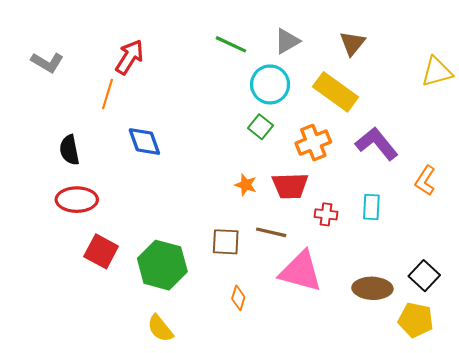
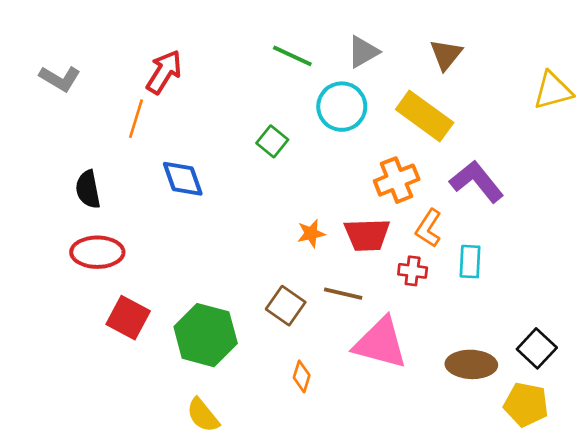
green square: (261, 127) -> (272, 141), moved
orange L-shape: (425, 181) -> (429, 228), moved
orange star: (246, 185) -> (311, 233), turned -30
brown square: (226, 242) -> (286, 306), turned 32

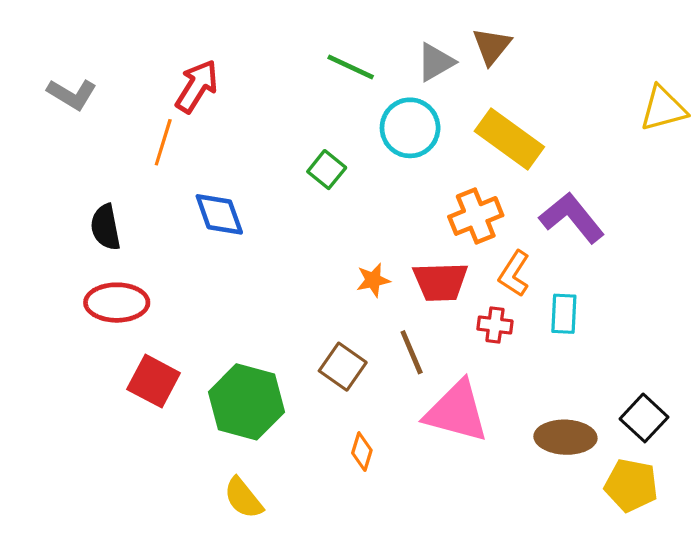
brown triangle: (446, 55) -> (492, 46), moved
brown line: (343, 294) -> (412, 352), turned 54

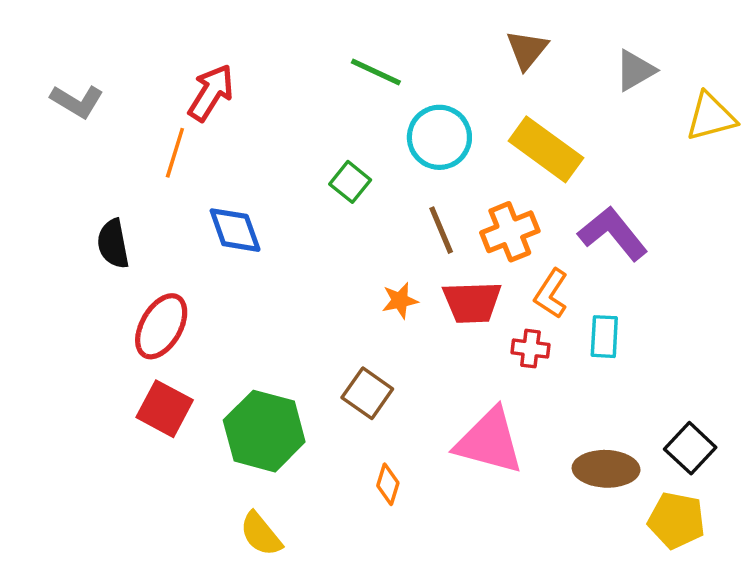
gray triangle: (436, 62) -> (635, 70), moved
red ellipse: (117, 303) -> (161, 326), moved, turned -60
brown line: (412, 352) -> (441, 230), moved

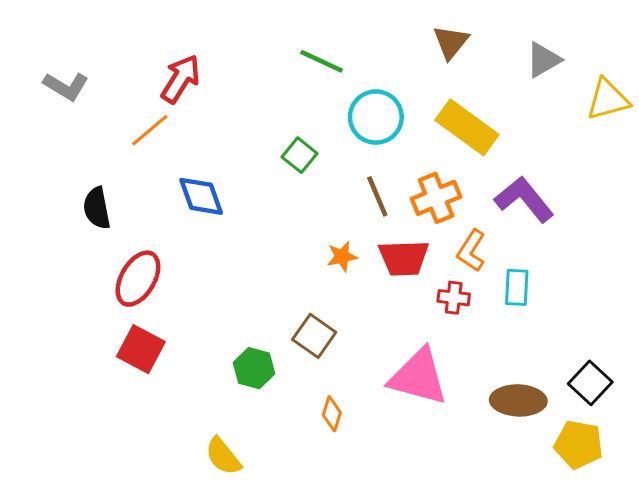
orange line: (175, 153) -> (150, 130), turned 33
green hexagon: (264, 431) -> (254, 368), moved, size x0.6

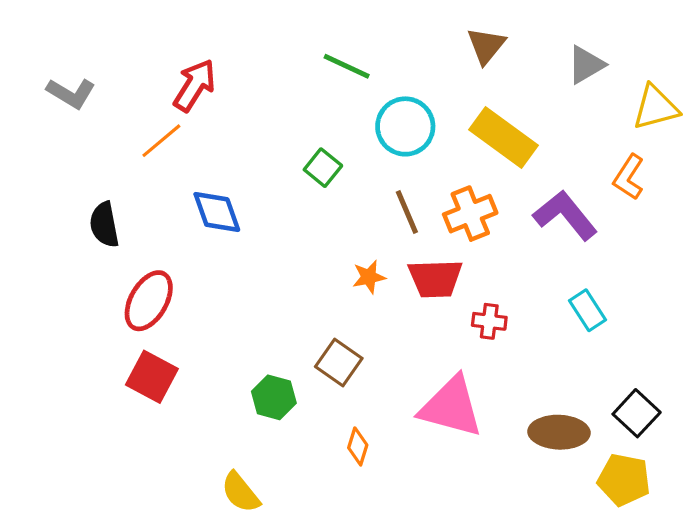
orange L-shape: (471, 251) -> (629, 177), moved
cyan rectangle: (517, 287) -> (587, 310), moved, turned -36

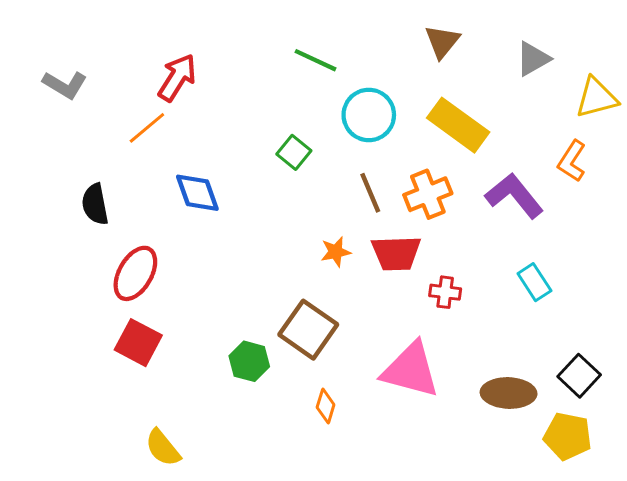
brown square: (339, 362) -> (308, 330), size x1.4
yellow semicircle: (241, 492) -> (163, 448), moved

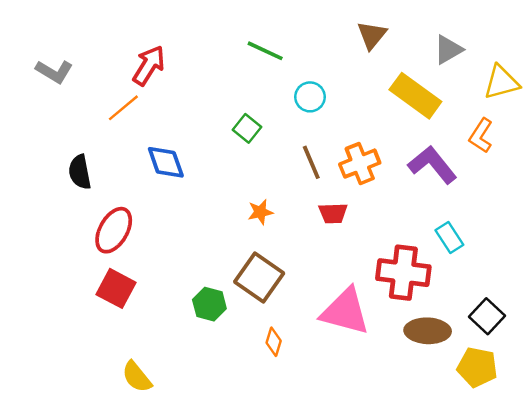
cyan circle: (369, 115) -> (310, 97), size x0.7
yellow rectangle: (458, 125) -> (415, 96), moved
orange star: (336, 252) -> (260, 212), moved
red trapezoid: (396, 253) -> (333, 213), size x0.7
red cross: (445, 292) -> (403, 273), moved, size x2.0

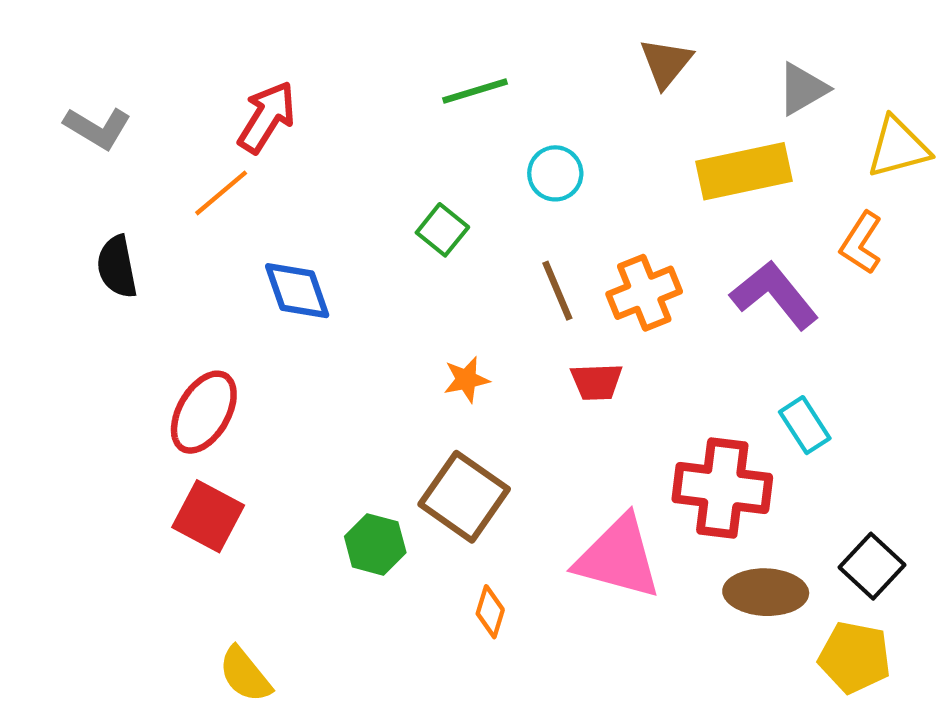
green line: (265, 51) -> (475, 91), turned -42
yellow rectangle: (415, 96) -> (744, 171), turned -48
black semicircle: (80, 172) -> (117, 267), moved

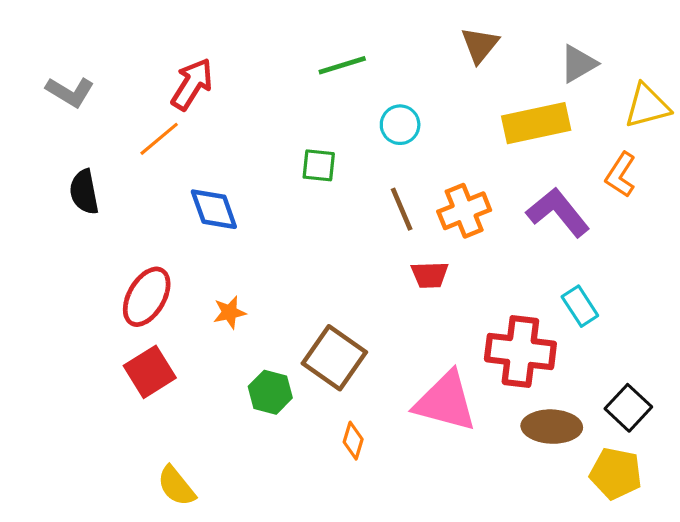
green square: (442, 230) -> (319, 165), turned -33
orange star: (466, 380) -> (230, 312), moved
red square: (208, 516) -> (150, 372), turned 30

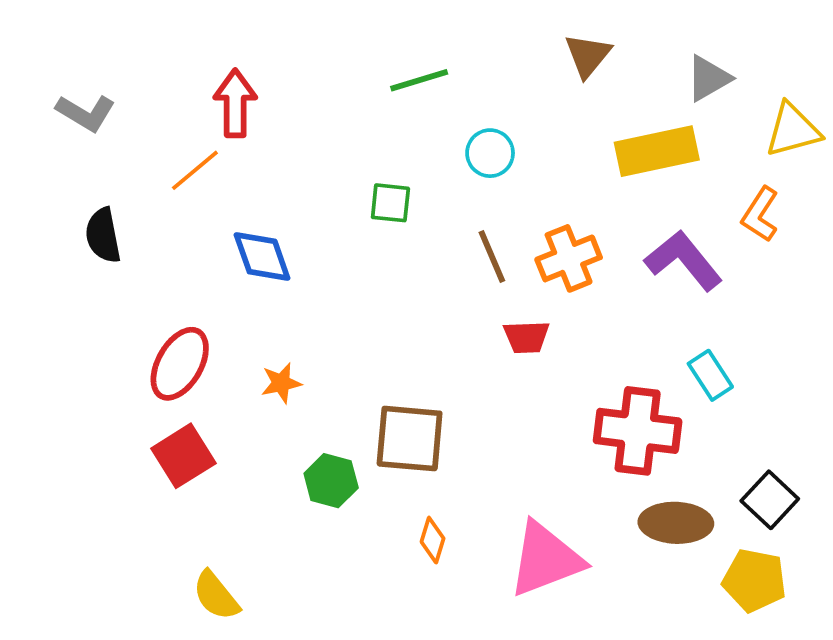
red arrow: (192, 84) -> (235, 103), turned -32
brown square: (334, 358) -> (410, 439), turned -30
pink triangle: (445, 402) -> (546, 559), moved, turned -36

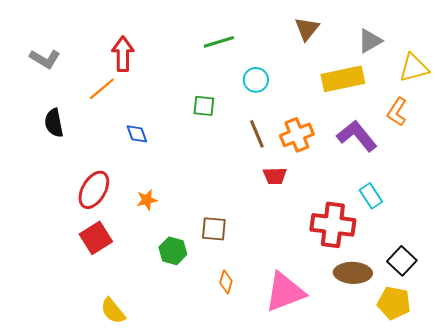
blue diamond: (262, 257) -> (137, 134), size x0.7
brown square: (410, 439) -> (214, 229), size x0.7

